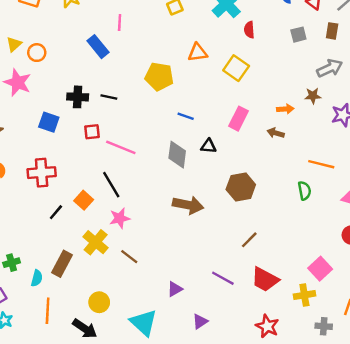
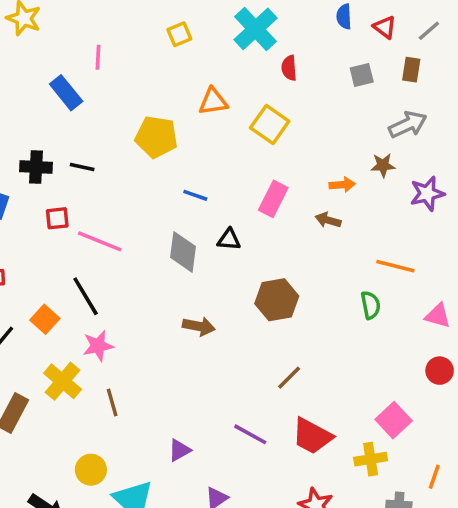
brown arrow: (188, 205) -> (199, 326), size x0.7
brown line: (129, 257) -> (112, 402), turned 36
yellow circle: (99, 302) -> (91, 470), moved

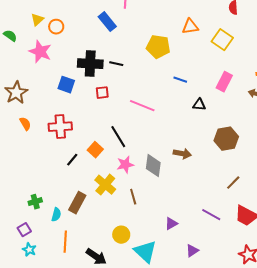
black cross: (36, 167) -> (90, 64), size x1.4
pink line: (100, 241) -> (142, 106), moved
gray diamond: (183, 252) -> (153, 166), moved

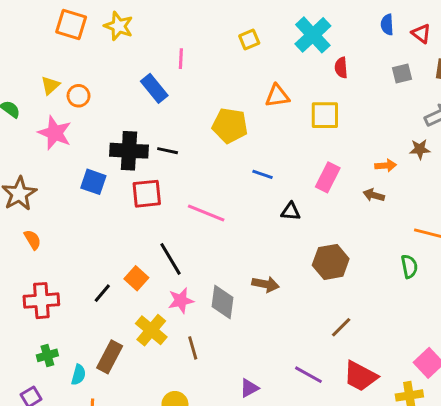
yellow square: (222, 40) -> (325, 115), turned -35
red square: (102, 93) -> (147, 194), size x1.5
red cross: (60, 127) -> (41, 301), moved

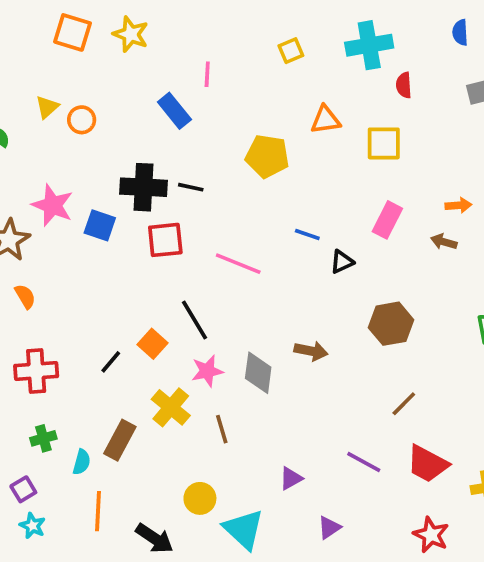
cyan cross: (313, 35) -> (369, 45), turned 33
pink star: (55, 133) -> (52, 205), moved
blue line: (262, 174) -> (307, 234), moved
black triangle: (291, 212) -> (342, 262), turned -30

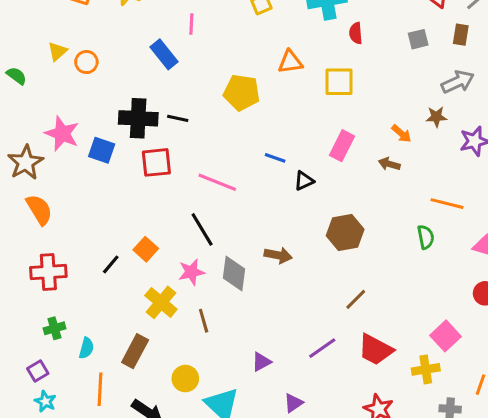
orange arrow: (458, 205) -> (401, 134), turned 45
orange semicircle: (25, 296) -> (39, 210), size x1.5
black line: (194, 320) -> (202, 229), moved
brown rectangle: (120, 440) -> (135, 351), moved
purple line: (364, 462) -> (322, 348), turned -64

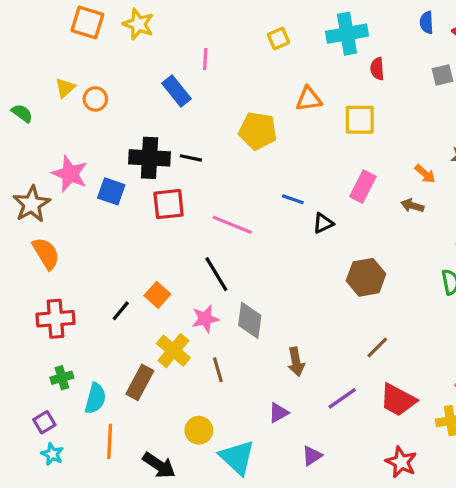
brown arrow: (278, 255) -> (296, 362), moved, turned 68
cyan semicircle: (86, 348) -> (95, 398), size x1.4
brown rectangle: (135, 351) -> (140, 382), moved

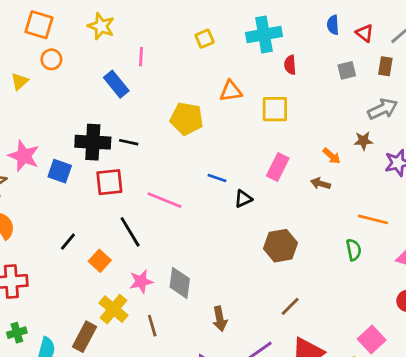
yellow star: (138, 24) -> (101, 26), moved
orange circle: (95, 99) -> (51, 59), moved
black line: (216, 274) -> (130, 232), moved
black line: (121, 311) -> (68, 242), moved

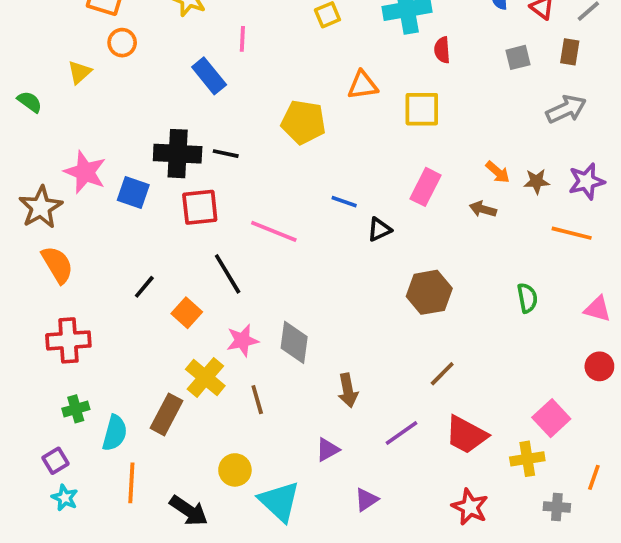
brown star: (363, 141) -> (537, 181), moved
orange line: (373, 219) -> (572, 233), moved

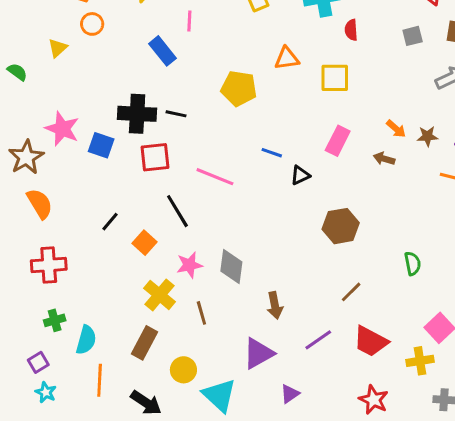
green semicircle: (527, 298) -> (413, 264), moved
brown rectangle: (167, 414) -> (145, 343), moved
purple triangle: (327, 450) -> (258, 353), size x1.6

